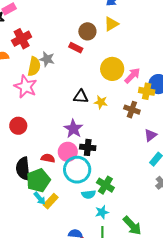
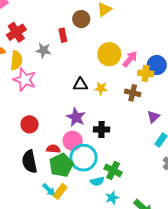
red rectangle: (76, 48) -> (63, 35), moved, turned 56
yellow semicircle: (34, 66) -> (16, 60), moved
red circle: (18, 126) -> (29, 124), moved
black cross: (88, 147) -> (101, 129), moved
green pentagon: (38, 180) -> (61, 165), moved

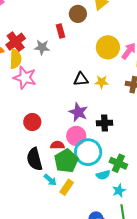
red cross: (16, 32) -> (16, 42), moved
cyan arrow: (49, 190) -> (50, 180), moved

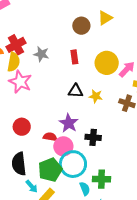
red rectangle: (61, 31) -> (74, 57), moved
red semicircle: (57, 145) -> (50, 137), moved
green cross: (118, 163) -> (101, 179), turned -30
cyan semicircle: (103, 175) -> (85, 189), turned -104

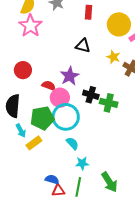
yellow star: (96, 96) -> (113, 57), moved
green cross: (101, 179) -> (109, 103), moved
cyan semicircle: (85, 189) -> (72, 143), turned -32

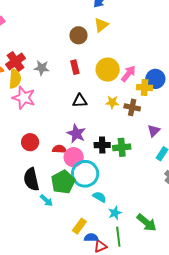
yellow rectangle: (34, 143) -> (79, 226), moved

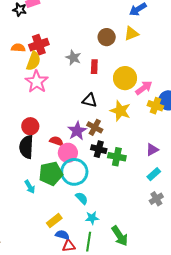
gray star: (42, 68) -> (73, 58), moved
yellow star: (112, 102) -> (120, 111), size x1.5
brown cross: (132, 107) -> (95, 127), moved
black semicircle: (31, 179) -> (26, 147), moved

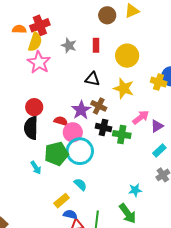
gray star: (73, 58) -> (69, 45), moved
pink arrow: (144, 88) -> (141, 117), moved
cyan semicircle: (82, 198) -> (80, 184), moved
cyan star: (92, 218) -> (135, 190), moved

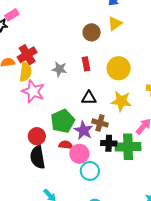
green cross: (122, 134) -> (128, 147), size x1.4
cyan circle: (80, 151) -> (90, 171), size x0.7
green pentagon: (56, 154) -> (63, 121), moved

